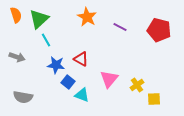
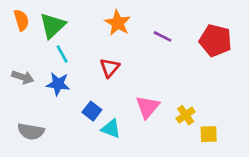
red triangle: (81, 59) -> (110, 68), moved, turned 42
blue star: (56, 65) -> (58, 84), moved

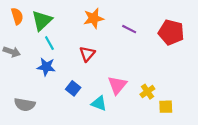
orange star: (118, 23) -> (94, 18), turned 30
gray arrow: (23, 77) -> (12, 52), moved
cyan triangle: (111, 129) -> (99, 103), moved

